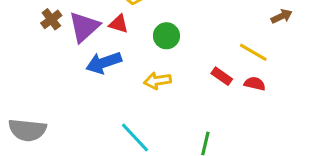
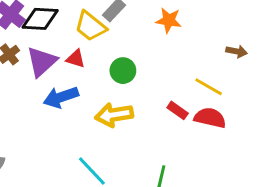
brown arrow: (282, 16) -> (237, 51), turned 36
yellow arrow: (157, 81) -> (114, 115), size x1.4
red semicircle: (255, 84) -> (210, 118), size x1.5

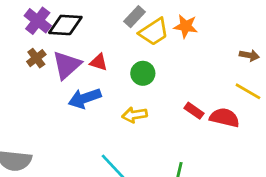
yellow trapezoid: (90, 26) -> (154, 32), moved, turned -72
yellow line: (209, 87) -> (248, 91), moved
yellow arrow: (114, 115) -> (135, 115), size x0.7

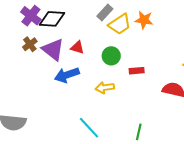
purple triangle: (67, 65) -> (53, 50), turned -40
red rectangle: (194, 111) -> (137, 71), moved, turned -40

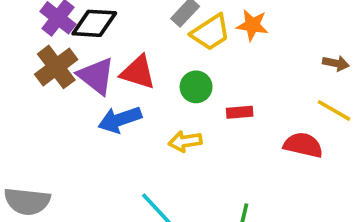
brown cross: (30, 44) -> (56, 67), size x1.6
red triangle: (77, 47) -> (138, 72), size x1.5

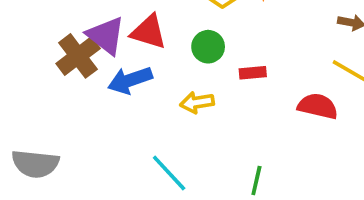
brown cross: (56, 67) -> (78, 56), moved

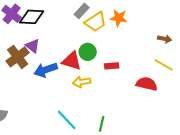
red triangle: (149, 32) -> (72, 61), moved
purple triangle: (106, 36) -> (33, 46), size x0.7
green line: (256, 180) -> (102, 124), moved

